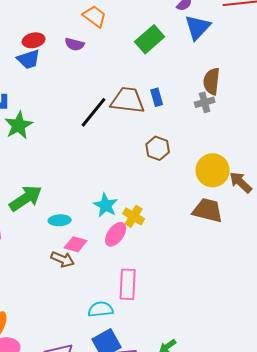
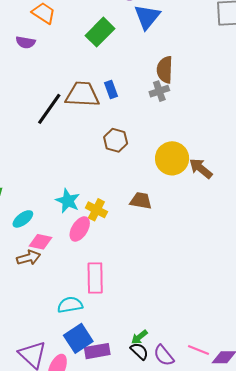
brown trapezoid: (208, 210) -> (141, 201), moved, size x0.7
cyan ellipse: (60, 220) -> (23, 219), turned -30
brown arrow: (63, 259) -> (29, 258), turned -35

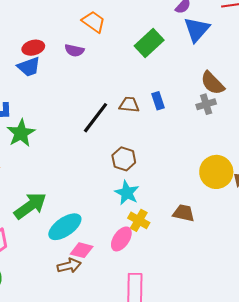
brown semicircle: (165, 70) -> (212, 83), turned -48
brown trapezoid: (82, 94) -> (129, 105), size x0.6
brown hexagon: (116, 140) -> (124, 159), moved
cyan star: (68, 201) -> (127, 193), moved
cyan ellipse: (23, 219) -> (65, 227), size x1.6

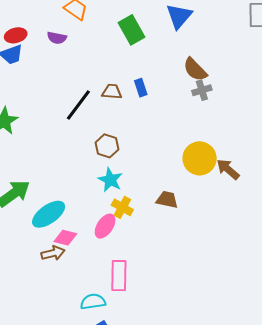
green rectangle: (149, 43) -> (132, 30), turned -76
gray cross: (206, 104) -> (202, 90), moved

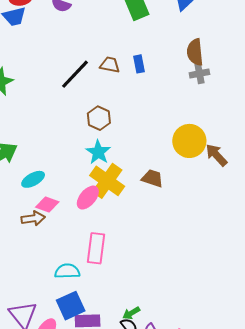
brown semicircle: (195, 69) -> (195, 52), turned 32
yellow cross: (122, 207) -> (107, 181), size x1.6
cyan ellipse: (49, 214) -> (33, 179), size x0.7

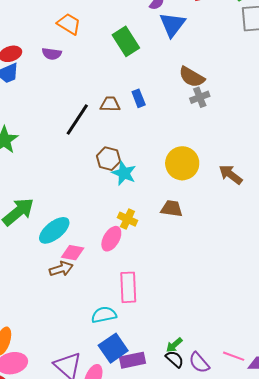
brown semicircle: (195, 52) -> (192, 77), turned -44
yellow circle: (189, 141) -> (182, 163), moved
cyan star: (98, 152) -> (124, 173), moved
cyan ellipse: (33, 179) -> (54, 230), size x1.4
yellow cross: (107, 181) -> (127, 219), size x0.6

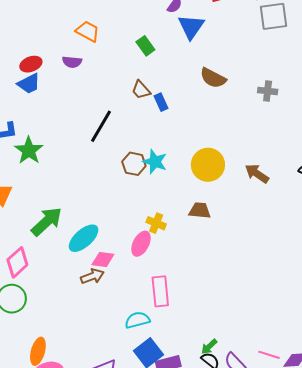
green rectangle: (126, 41) -> (145, 46), size x0.7
gray cross: (200, 97) -> (268, 91), moved, turned 30
brown trapezoid: (110, 104) -> (141, 90), moved, turned -130
cyan star: (124, 173) -> (155, 162), moved

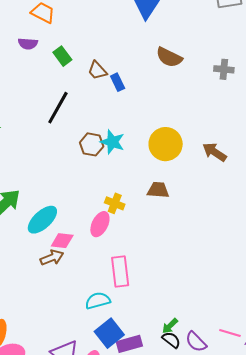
green rectangle: (145, 46) -> (62, 56), moved

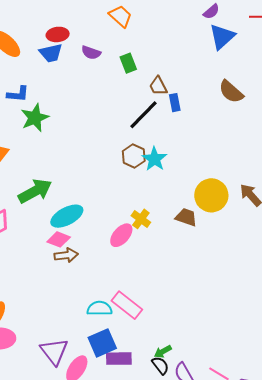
purple semicircle: (28, 44) -> (91, 53), moved
black line: (58, 108) -> (144, 115), moved
yellow circle: (166, 144) -> (211, 195), moved
pink diamond: (62, 241) -> (59, 239), moved
pink rectangle: (120, 271) -> (127, 305), moved, turned -60

